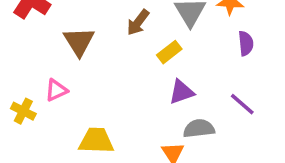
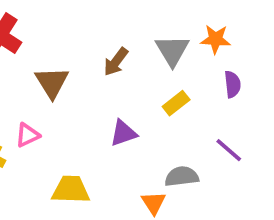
yellow rectangle: (169, 52) -> (176, 103), moved
purple triangle: (181, 92) -> (123, 133), moved

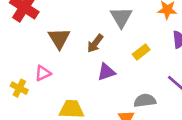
gray triangle: (172, 50) -> (121, 17), moved
brown arrow: (116, 62) -> (95, 43), moved

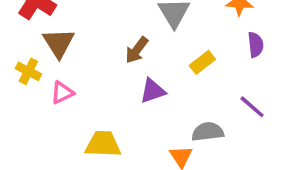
brown triangle: (59, 38) -> (59, 43), moved
yellow cross: (19, 88) -> (28, 71), moved

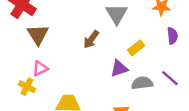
yellow cross: (28, 71) -> (27, 87), moved
purple triangle: (153, 91) -> (119, 68), moved
gray semicircle: (208, 132) -> (142, 83), moved

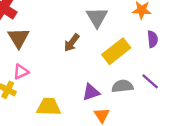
yellow rectangle: (136, 48) -> (116, 51), size x1.6
purple triangle: (119, 68) -> (91, 92), moved

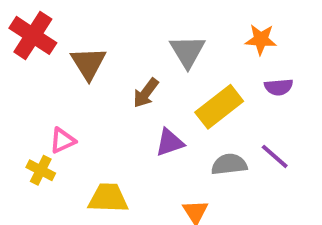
brown triangle: (18, 38) -> (88, 63), moved
purple semicircle: (153, 39) -> (279, 87), turned 91
purple triangle: (91, 92) -> (170, 143), moved

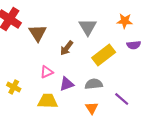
pink triangle: (63, 141) -> (47, 72), moved
purple triangle: (170, 143) -> (67, 84), moved
purple line: (275, 156) -> (122, 99), moved
gray semicircle: (229, 164) -> (94, 84), moved

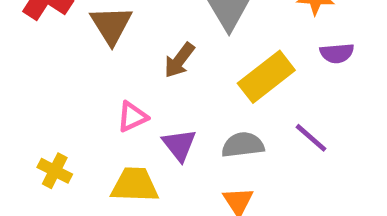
purple triangle: (67, 84) -> (179, 145), turned -49
yellow cross: (14, 87) -> (55, 171), moved
purple line: (122, 99) -> (311, 138), moved

